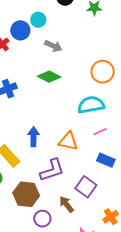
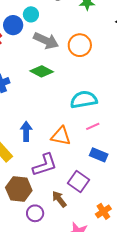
gray arrow: (53, 46) -> (46, 41), size x1.4
orange circle: (103, 72) -> (80, 45), moved

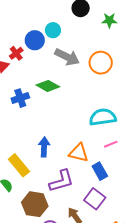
green diamond: (42, 71) -> (48, 86), moved
blue rectangle: (99, 155) -> (100, 171), moved, turned 36

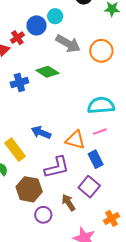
pink line: (111, 144) -> (100, 132), moved
blue arrow: (44, 147) -> (41, 132), turned -72

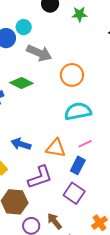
orange circle: (101, 51) -> (72, 75), moved
pink line: (100, 132) -> (85, 144), moved
blue rectangle: (96, 159) -> (78, 165), turned 60
brown arrow: (68, 203) -> (55, 221), moved

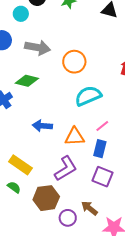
cyan circle: (24, 27) -> (21, 14), moved
blue arrow: (21, 144) -> (42, 126), moved

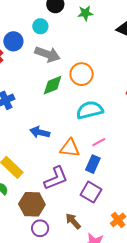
cyan circle: (21, 14) -> (40, 26), moved
green diamond: (27, 81) -> (53, 85), moved, turned -45
purple circle: (68, 218) -> (40, 228), moved

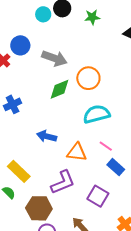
cyan circle: (40, 26) -> (43, 14), moved
pink line: (99, 142) -> (106, 146), turned 64
blue rectangle: (93, 164) -> (116, 167), moved, turned -72

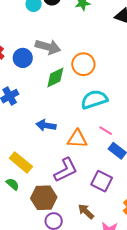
blue circle: (20, 45) -> (23, 58), moved

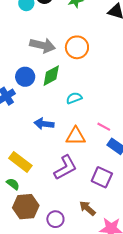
blue circle: (23, 58) -> (25, 77), moved
orange circle: (83, 64) -> (77, 47), moved
cyan semicircle: (94, 99) -> (74, 98), moved, size x0.6
brown hexagon: (44, 198) -> (26, 207), moved

